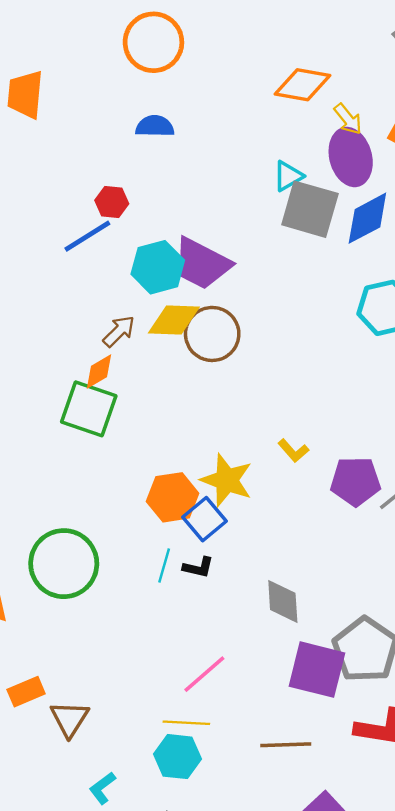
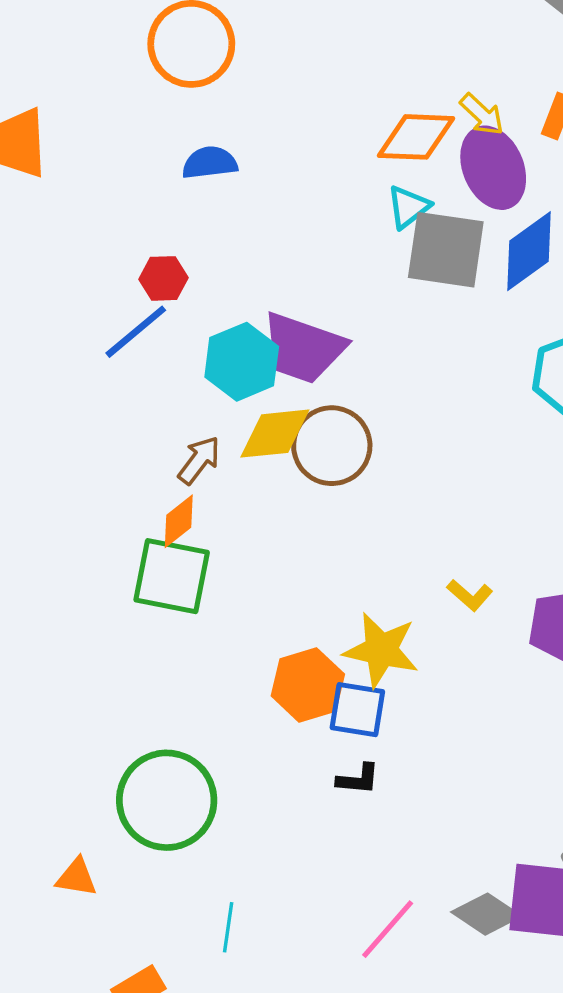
orange diamond: (303, 85) -> (416, 137), moved
blue square: (205, 519) -> (357, 710), turned -33
cyan line: (164, 565) -> (228, 927), moved
gray diamond: (283, 601) -> (486, 914), moved, turned -45

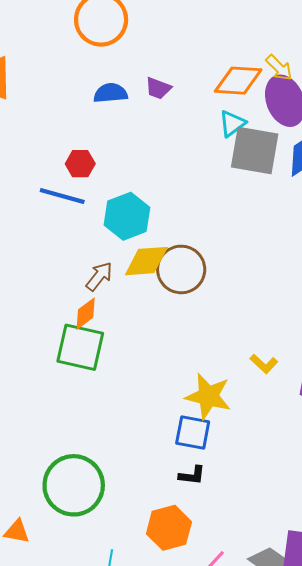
blue line: (136, 332) -> (62, 196), turned 54
purple trapezoid: (303, 348) -> (158, 88), moved, size x0.5
orange hexagon: (308, 685) -> (169, 528), moved

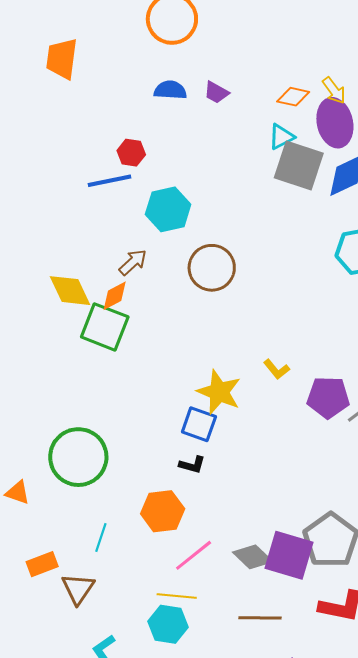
orange diamond: (238, 81) -> (293, 97), size x0.7
blue line: (62, 196) -> (109, 181), turned -36
yellow diamond: (146, 261) -> (70, 291), moved, turned 60

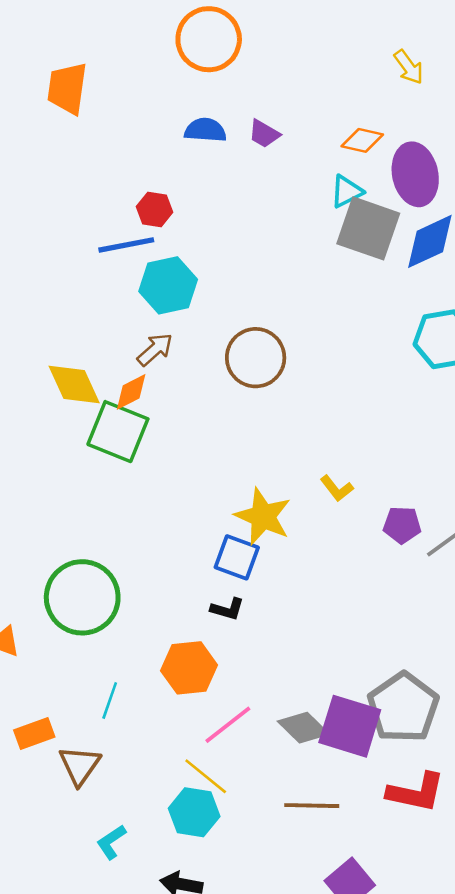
yellow arrow: (334, 90) -> (409, 67), moved
cyan hexagon: (168, 209) -> (168, 285), moved
purple pentagon: (328, 397) -> (402, 525), size x0.7
yellow line: (177, 596) -> (206, 776), turned 33

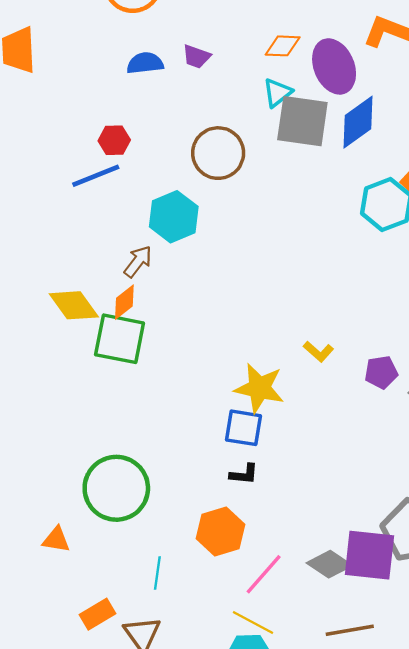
cyan hexagon: (168, 285) -> (174, 217), moved
brown circle: (256, 358) -> (218, 153), moved

